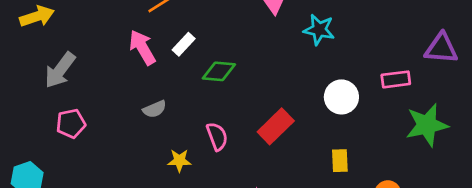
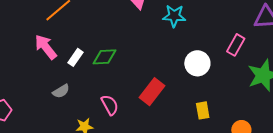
white rectangle: (184, 44) -> (76, 57), moved
pink rectangle: (396, 79) -> (236, 45), turned -45

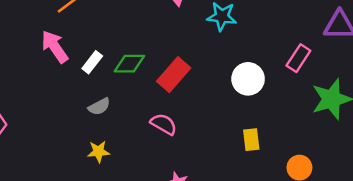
gray semicircle: (61, 91) -> (99, 107), moved
red rectangle: (152, 92) -> (174, 75), moved
pink semicircle: (110, 105) -> (164, 124), moved, turned -35

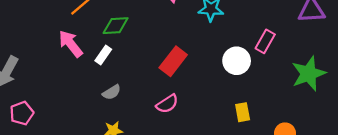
pink rectangle: (298, 58) -> (265, 41), moved
green diamond: (129, 64) -> (116, 26), moved
pink semicircle: (164, 124) -> (167, 104), turned 120

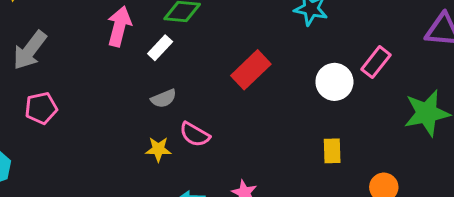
pink arrow: (71, 44) -> (119, 26), turned 44
pink semicircle: (167, 104) -> (195, 134), moved, turned 55

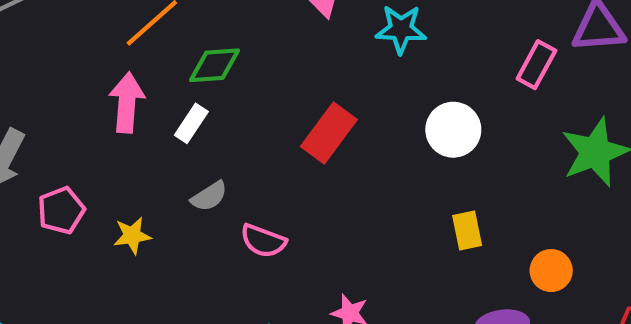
pink rectangle: (376, 62) -> (536, 65), moved
pink pentagon: (41, 108) -> (61, 210), moved
yellow star: (158, 149) -> (132, 236), moved

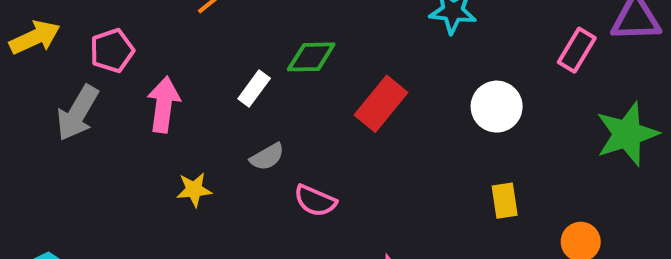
green diamond: (214, 65) -> (311, 57), moved
pink arrow: (127, 103) -> (164, 105), moved
pink pentagon: (61, 210) -> (112, 51), moved

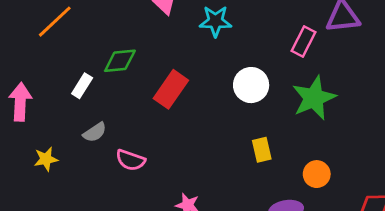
green star: (627, 134) -> (314, 98), moved

